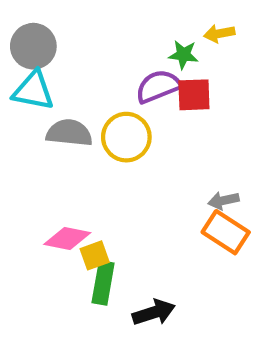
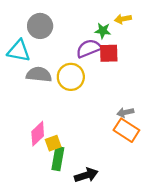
gray circle: (33, 46) -> (40, 26), moved
pink diamond: (67, 239) -> (38, 134), turned -55

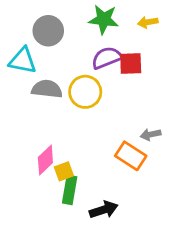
green star: (103, 31) -> (104, 19), moved, size x1.5
orange rectangle: (126, 130) -> (131, 156), moved

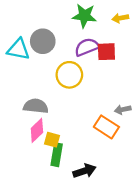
gray circle: (48, 31) -> (43, 41), moved
gray semicircle: (47, 89) -> (36, 106), moved
yellow square: (64, 171) -> (52, 140), turned 35

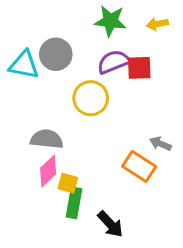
gray arrow: (123, 110) -> (160, 144), turned 35
black arrow: (84, 171) -> (110, 224), turned 65

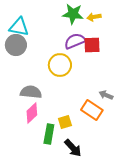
yellow arrow: (157, 24) -> (94, 17), moved
gray circle: (56, 54) -> (16, 45), moved
cyan triangle: (24, 65) -> (19, 27), moved
yellow square: (68, 183) -> (65, 122), moved, turned -32

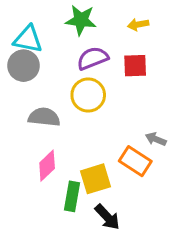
green star: (73, 14) -> (81, 20), moved
purple semicircle: (75, 41) -> (93, 58), moved
gray semicircle: (31, 92) -> (44, 117), moved
yellow square: (65, 122) -> (96, 179), size x1.5

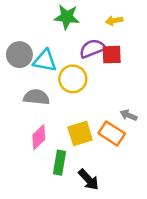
cyan triangle: (28, 39) -> (45, 61), moved
purple semicircle: (93, 58) -> (92, 49), moved
yellow square: (96, 179) -> (80, 133), moved

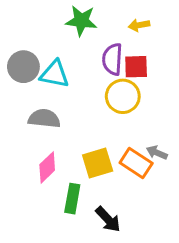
purple semicircle: (92, 49) -> (112, 59), turned -65
yellow circle: (73, 79) -> (123, 96), moved
gray arrow: (129, 115) -> (157, 153), moved

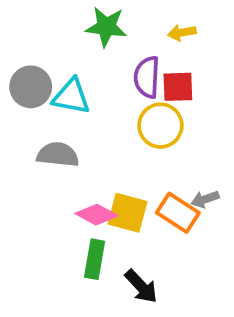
gray arrow: (157, 153) -> (205, 199), turned -42
yellow square: (98, 163) -> (128, 213), turned 32
pink diamond: (47, 167) -> (97, 215), moved, turned 72

